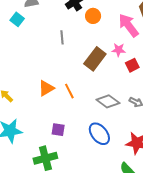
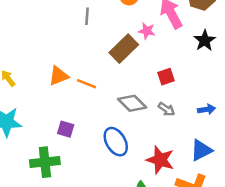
pink star: (119, 50) -> (147, 31), moved
red square: (132, 65) -> (166, 77), moved
orange line: (69, 91) -> (86, 84), turned -49

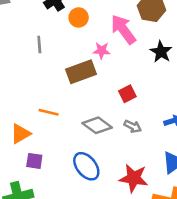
brown rectangle: (124, 49) -> (81, 72), turned 32
orange triangle: (59, 76) -> (20, 134), moved

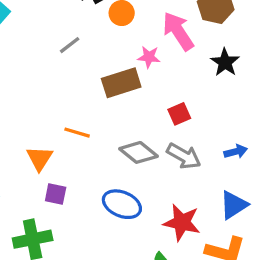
gray line: (39, 44) -> (70, 45), turned 54
gray arrow: (133, 126) -> (184, 156), size x1.5
orange triangle: (20, 134) -> (40, 158), turned -30
blue ellipse: (86, 166) -> (122, 204), turned -32

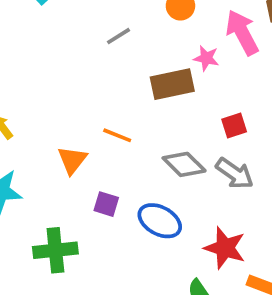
purple square: (56, 194) -> (106, 204), moved

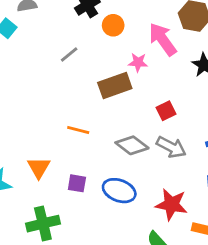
orange triangle: (72, 160) -> (39, 168), moved

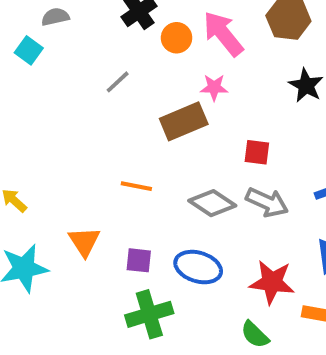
pink arrow: (163, 39) -> (223, 34), moved
red square: (166, 111) -> (257, 152), turned 36
green cross: (43, 224) -> (149, 314), moved

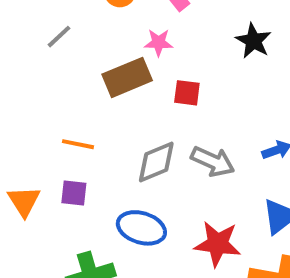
red square: (257, 152) -> (187, 93), moved
gray diamond: (212, 203) -> (156, 162), turned -57
purple square: (139, 260) -> (74, 193), moved

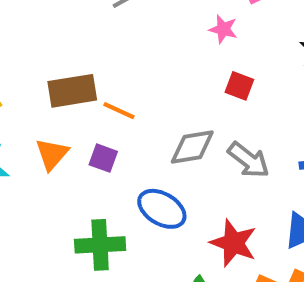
brown rectangle: (127, 77) -> (72, 91), moved

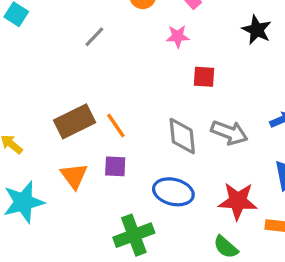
orange line: (119, 111) -> (116, 125), turned 48
gray diamond: (192, 147) -> (182, 136), turned -69

